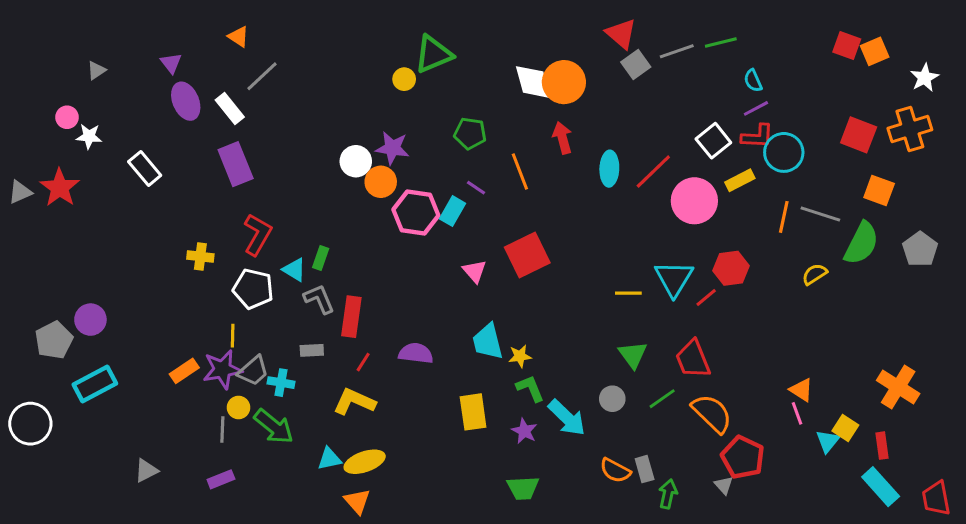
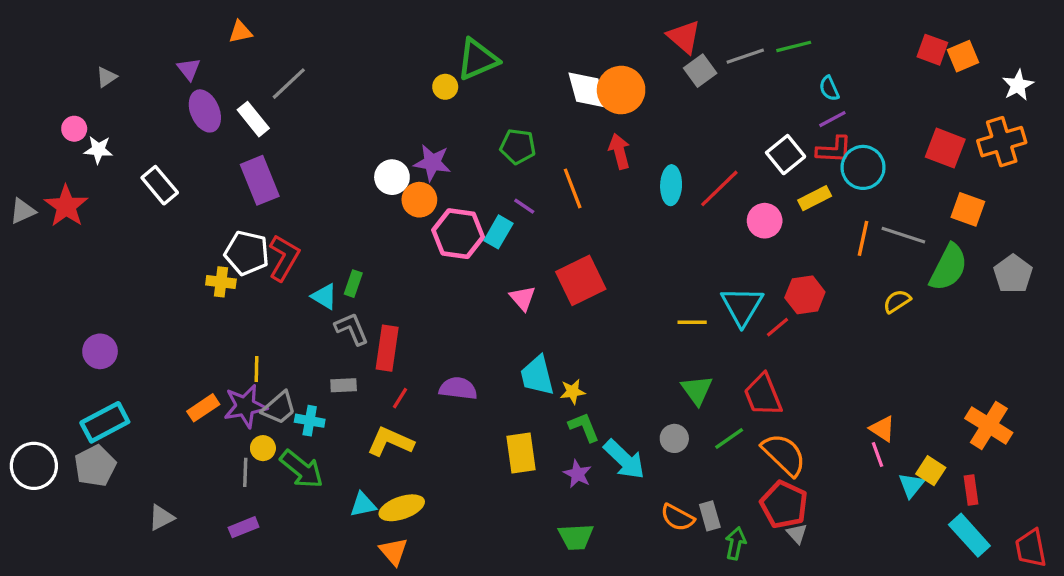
orange triangle: (239, 37) -> (240, 32), moved, turned -45
pink circle: (694, 201) -> (765, 221), size x0.7
white pentagon: (253, 289) -> (247, 253), moved
gray pentagon: (54, 340) -> (95, 466), moved
red pentagon: (743, 457) -> (784, 505), moved

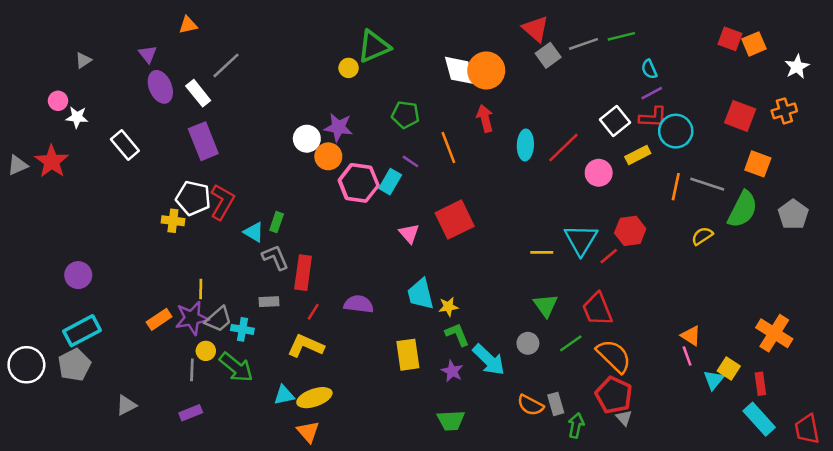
orange cross: (1002, 142) -> (784, 111), size x0.7

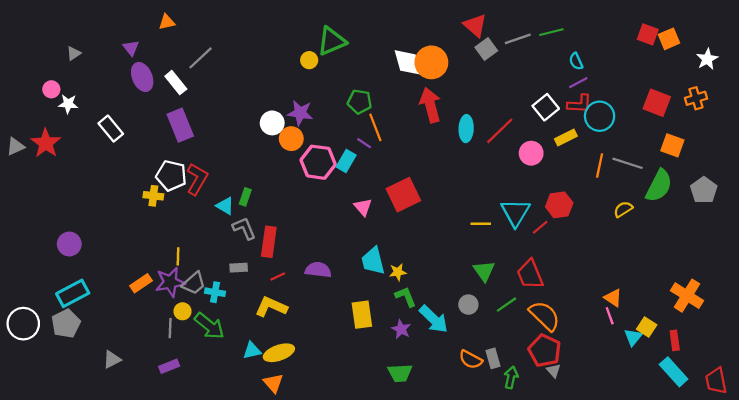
red arrow: (485, 118) -> (430, 105), size x1.4
orange line: (448, 148) -> (375, 127), moved
red line: (313, 312) -> (278, 277), turned 32

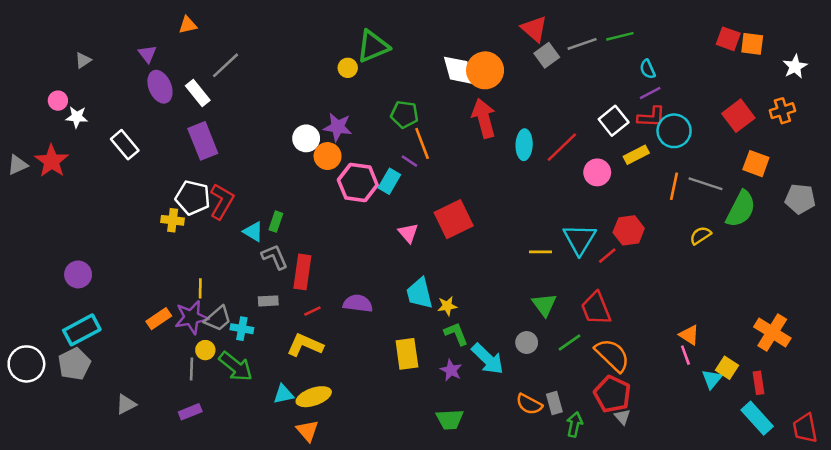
orange square: (669, 39) -> (752, 44), turned 30
red square: (657, 103) -> (738, 116), turned 32
gray pentagon: (704, 190) -> (800, 199), moved, turned -30

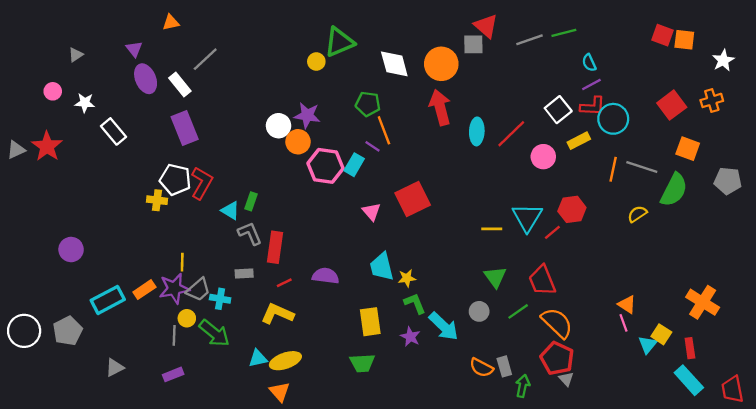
gray square: (547, 55) -> (473, 44), moved, turned 35
white diamond: (459, 70) -> (394, 64), moved
white star: (77, 117) -> (85, 103), moved
cyan rectangle: (82, 330) -> (108, 300), moved
green trapezoid: (450, 419) -> (362, 363), moved

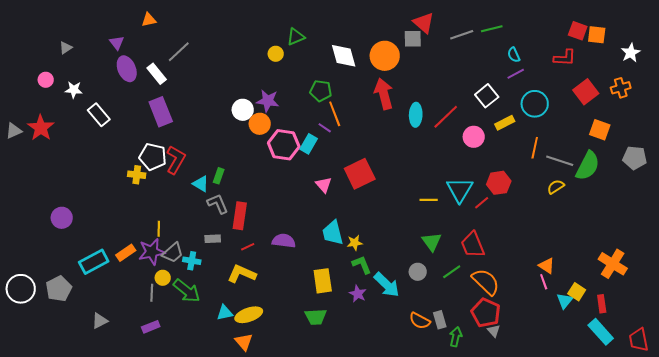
green triangle: (339, 42) -> (296, 37), size x0.7
red L-shape: (593, 106) -> (565, 58), moved
gray line: (642, 167) -> (560, 161), moved

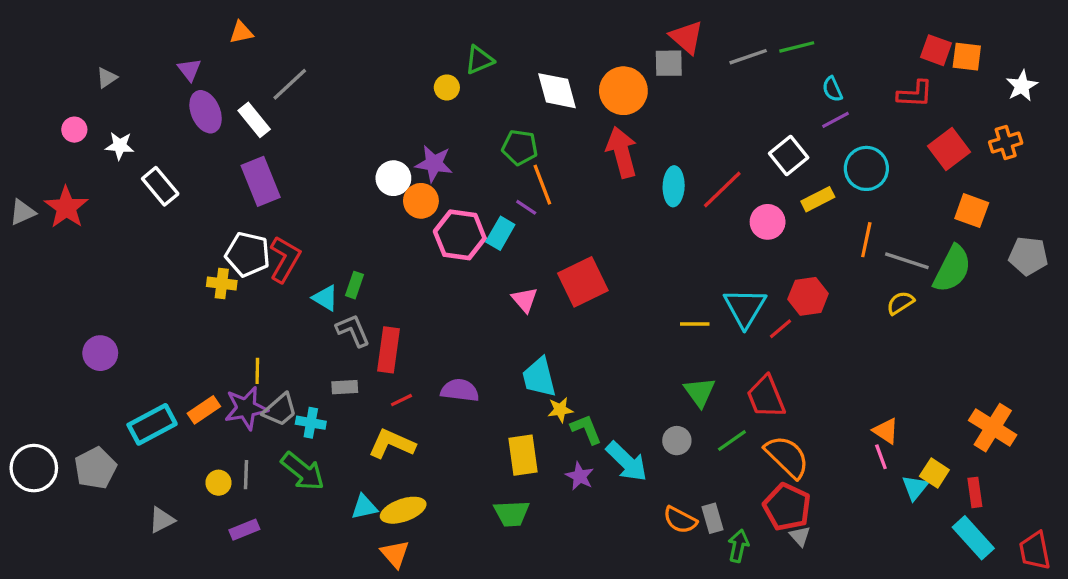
yellow star: (355, 243) -> (560, 410), moved
yellow circle: (163, 278) -> (218, 483), moved

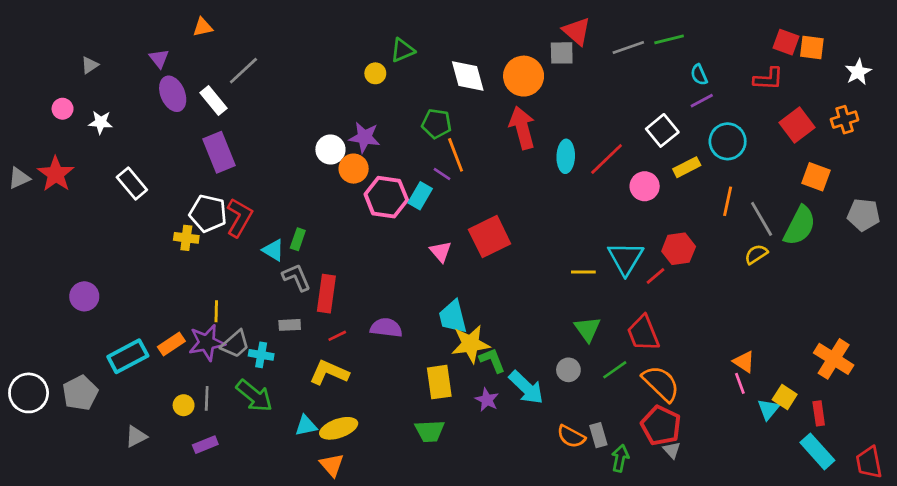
white rectangle: (160, 186) -> (132, 184), moved
gray line: (907, 261) -> (762, 219), turned 42
yellow star: (560, 410) -> (471, 344), size x1.8

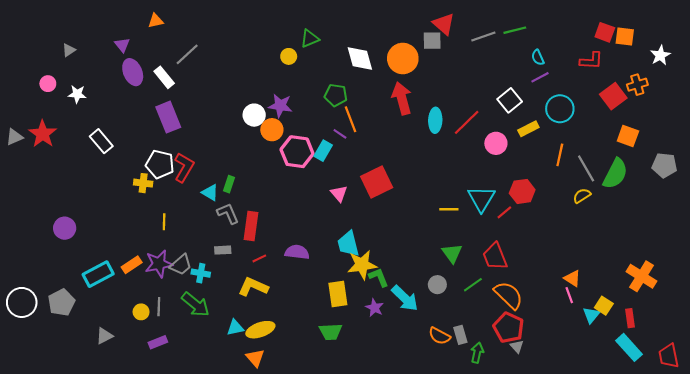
orange cross: (845, 120) -> (637, 85), moved
yellow line: (216, 311) -> (164, 222), moved

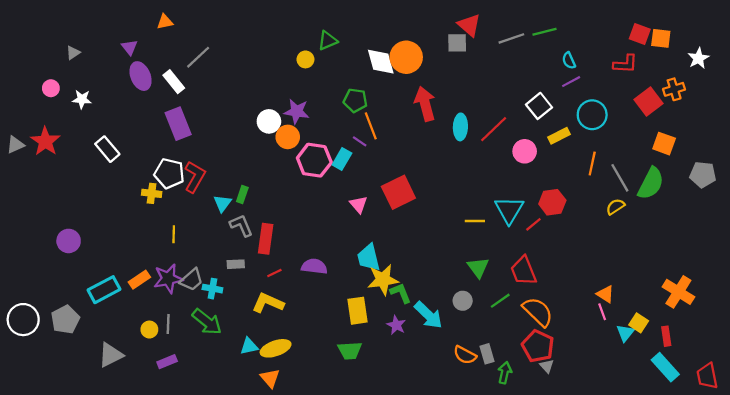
orange circle: (403, 58) -> (406, 57), moved
cyan triangle: (210, 193) -> (222, 203), turned 36
gray triangle: (104, 336) -> (111, 355), size x1.4

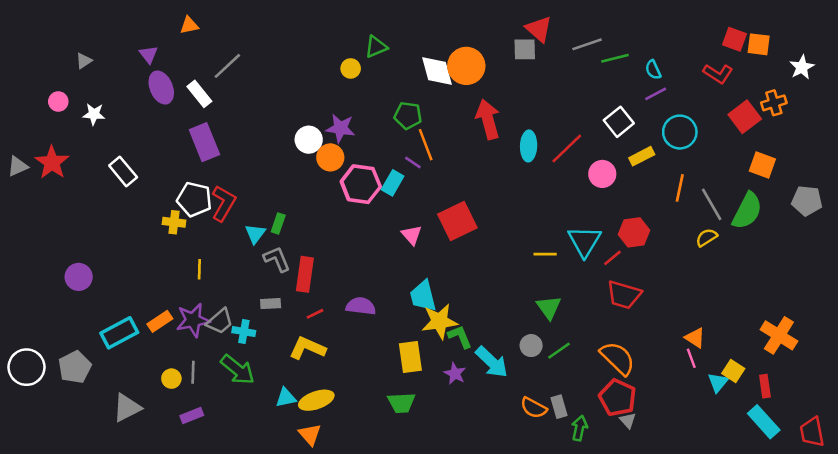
green line: (545, 32) -> (615, 58), moved
red L-shape: (625, 64) -> (718, 74), turned 30
red trapezoid: (524, 271) -> (624, 295), moved, turned -52
green line: (500, 301) -> (559, 351), moved

